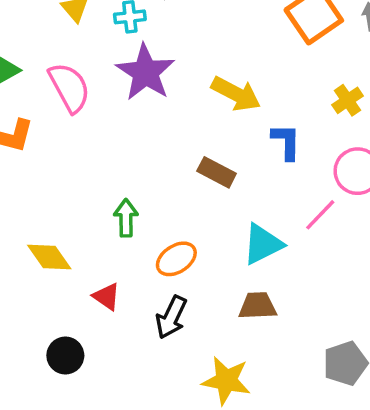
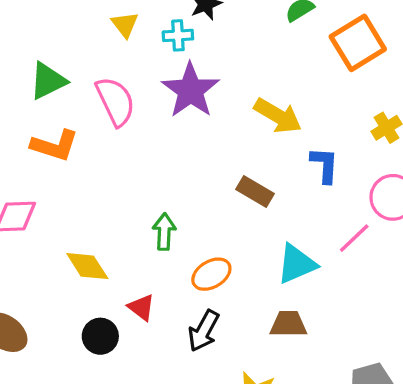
black circle: (65, 355) -> (100, 336), moved

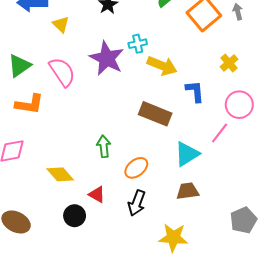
cyan cross: (178, 35) -> (138, 44), moved
brown rectangle: (255, 192) -> (155, 114), size x1.4

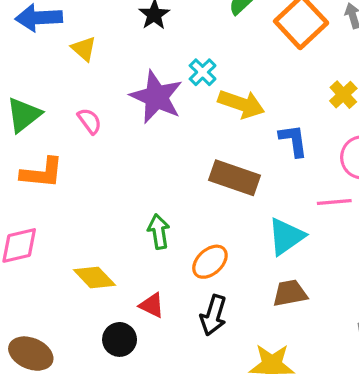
cyan cross: (138, 44) -> (203, 72), turned -30
pink semicircle: (62, 72) -> (90, 121), size x0.6
pink line: (220, 133) -> (334, 202), turned 50

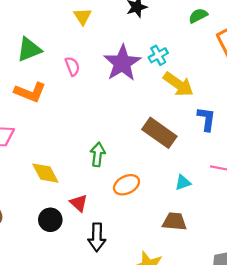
cyan triangle: (286, 236) -> (183, 183), size x0.6
black arrow: (213, 315) -> (97, 237), moved, turned -32

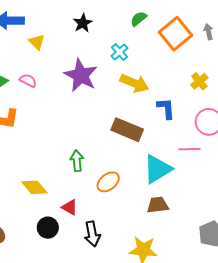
cyan cross: (158, 55) -> (119, 52), moved
pink semicircle: (72, 66) -> (28, 80), moved, turned -30
cyan triangle: (183, 183) -> (157, 169), size x2.0

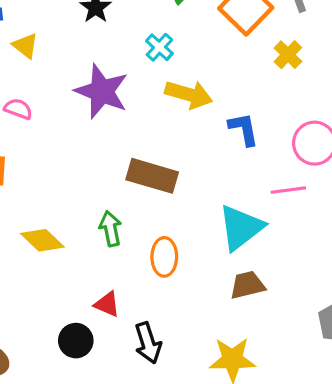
yellow cross: (199, 81) -> (288, 55), moved
brown rectangle: (127, 130) -> (152, 176), moved
orange ellipse: (108, 182) -> (164, 257), turned -45
yellow diamond: (34, 187) -> (42, 240), moved

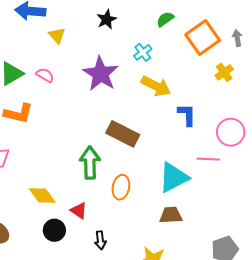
green arrow: (110, 229) -> (90, 163), size x1.4
yellow diamond: (42, 240) -> (42, 196), moved
black arrow: (148, 343) -> (100, 240), size x0.7

